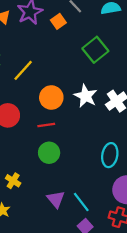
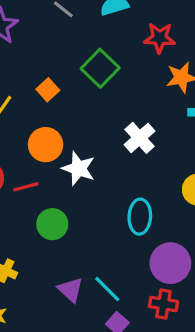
orange square: (58, 21) -> (48, 90), moved
white star: (86, 96) -> (79, 168), moved
red line: (46, 125) -> (26, 187), moved

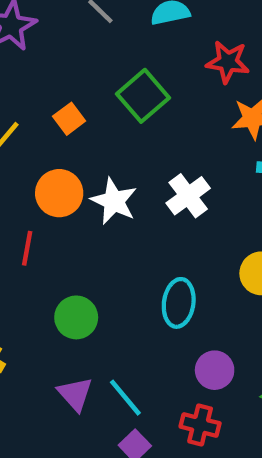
white star: (79, 168) -> (114, 201), moved
red line: (26, 187) -> (27, 248), turned -70
green circle: (52, 224) -> (76, 317), moved
purple circle: (170, 263) -> (215, 370), size x0.7

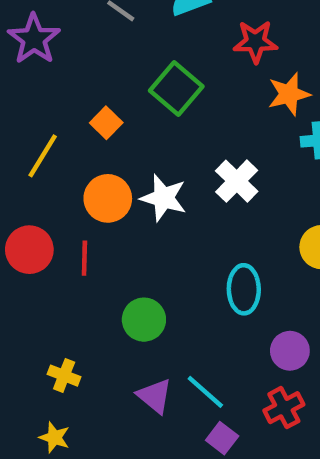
red cross: (200, 425) -> (284, 408), turned -33

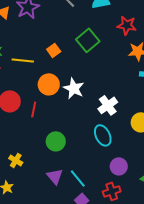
yellow line: (43, 156) -> (23, 60), turned 55
white cross: (237, 181) -> (108, 105), moved
cyan ellipse: (244, 289) -> (103, 135), turned -35

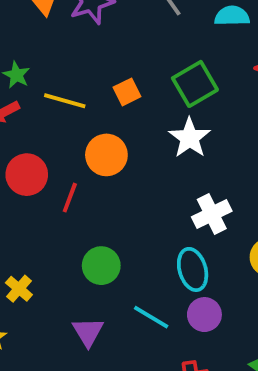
white star: (74, 88) -> (190, 138), moved
purple circle: (119, 166) -> (204, 315), moved
cyan line: (78, 178) -> (151, 317), moved, turned -30

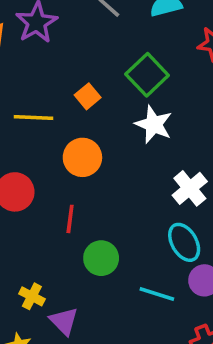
red line: (70, 198) -> (70, 219), moved
purple triangle: (88, 332) -> (64, 321), moved

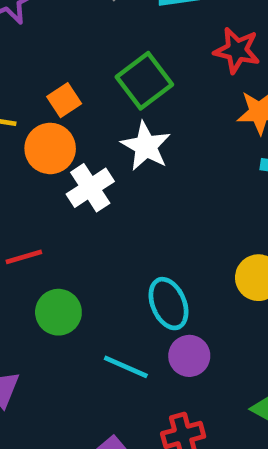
orange circle: (82, 157) -> (50, 148), moved
white cross: (190, 188) -> (90, 188), moved
red line: (70, 219) -> (24, 257), turned 60

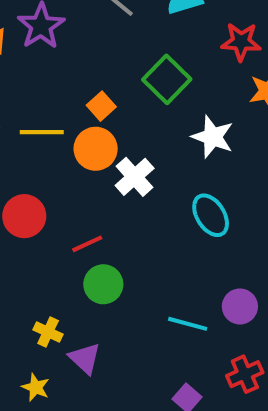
white star: (146, 146) -> (213, 137), moved
cyan ellipse: (169, 304) -> (211, 215), moved
green circle: (58, 312) -> (103, 284), moved

